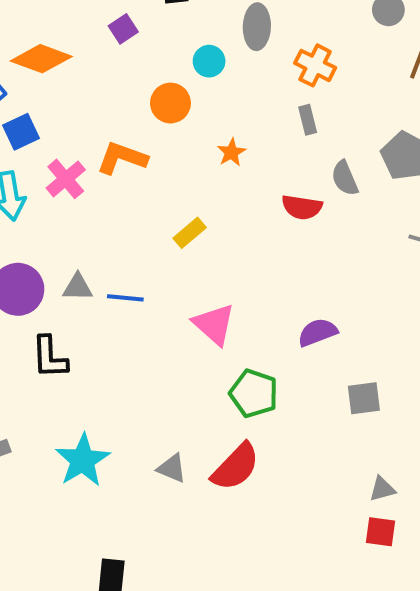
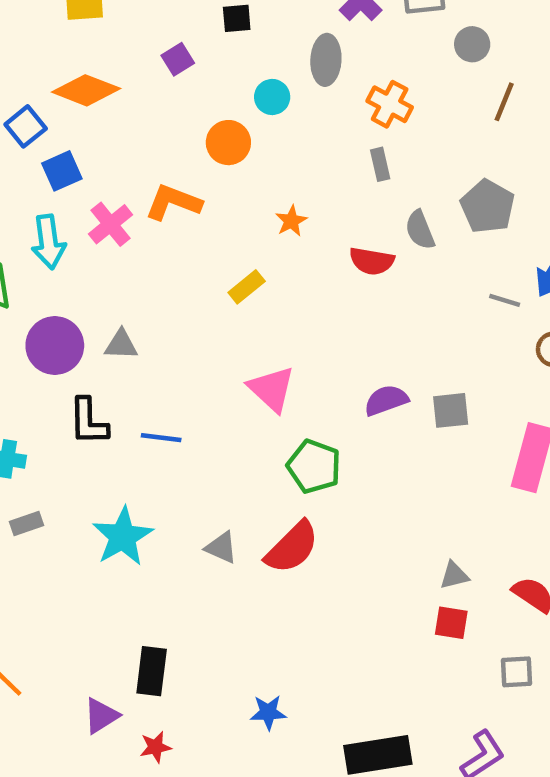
orange star: (231, 152) -> (291, 221), moved
blue line: (125, 298) -> (161, 438), moved
gray square: (364, 398) -> (451, 410), moved

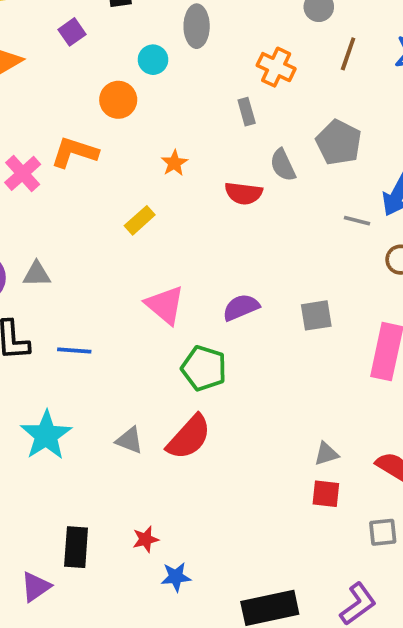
orange cross: (390, 104) -> (276, 67), moved
purple semicircle: (386, 400) -> (241, 307), moved
red star: (155, 747) -> (146, 539), moved

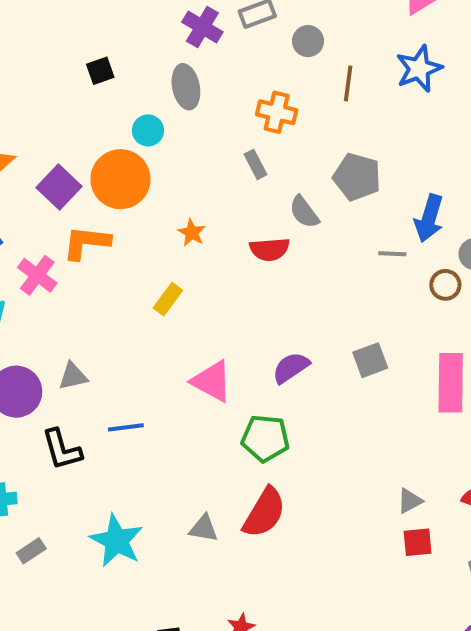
purple square: (72, 32) -> (59, 187), moved, size x1.5
orange circle: (118, 100) -> (120, 179), size x1.5
blue line: (74, 351) -> (126, 427), moved

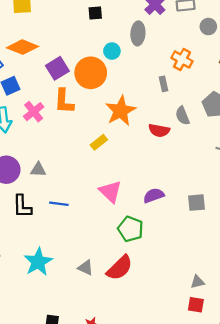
orange star: (192, 233) -> (121, 111), size x2.0
orange L-shape: (86, 243) -> (64, 101), turned -108

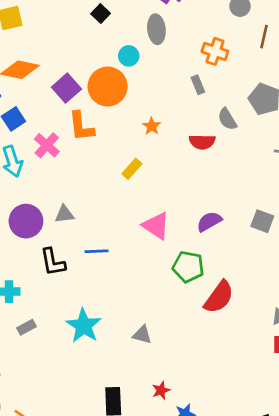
black square: (95, 13) -> (101, 14), turned -32
orange star: (121, 111) -> (152, 126), size x0.5
gray square: (196, 203) -> (262, 221), turned 36
gray triangle: (86, 268) -> (142, 335), moved
red semicircle: (120, 268) -> (219, 297), moved

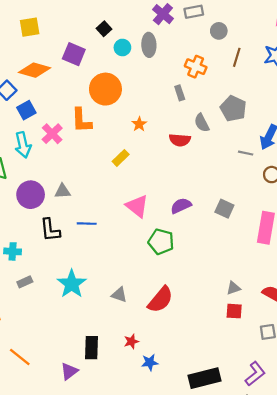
cyan circle: (129, 56) -> (122, 47), moved
purple square: (66, 88) -> (74, 54), moved, turned -30
red semicircle: (219, 297) -> (160, 300), moved

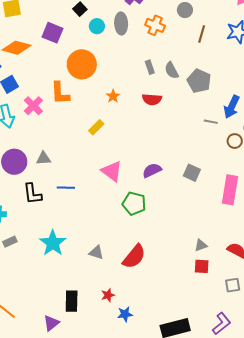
orange cross: (196, 67) -> (155, 25), moved
gray semicircle: (202, 123) -> (172, 70), moved
red semicircle: (180, 140) -> (152, 99), moved

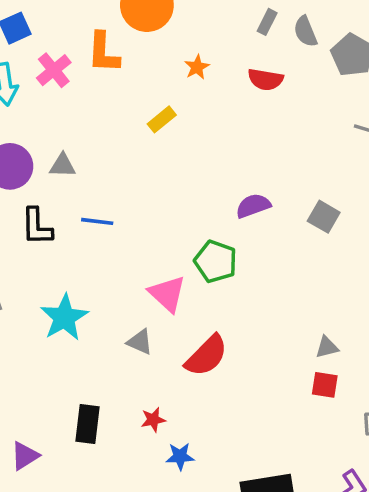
gray rectangle: (150, 67) -> (267, 22), turned 40
pink triangle: (112, 171) -> (167, 294), moved
purple triangle: (51, 323) -> (25, 456), moved

